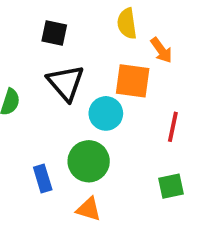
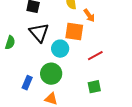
red line: (173, 127) -> (95, 56), turned 49
blue rectangle: (43, 178) -> (27, 83), turned 40

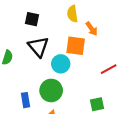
red line: (95, 56) -> (109, 69), moved
blue rectangle: (27, 83) -> (26, 100), turned -32

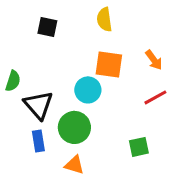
orange arrow: (92, 29) -> (154, 60), moved
black triangle: (38, 47) -> (38, 105), moved

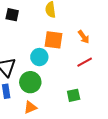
orange triangle: (74, 165) -> (30, 107), turned -40

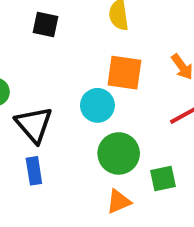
green circle: (30, 82) -> (119, 153), moved
orange triangle: (30, 107) -> (119, 202), moved

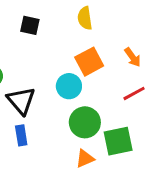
orange square: (124, 73) -> (89, 62), turned -36
green square: (163, 178) -> (118, 141), size x1.5

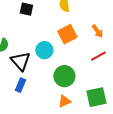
cyan circle: (69, 86) -> (44, 50), moved
blue rectangle: (21, 135) -> (20, 85), turned 32
green square: (118, 141) -> (96, 97), moved

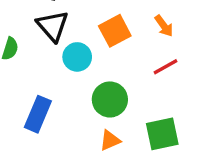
black triangle: (20, 61) -> (53, 26), moved
blue rectangle: (20, 85) -> (38, 114), size x1.5

